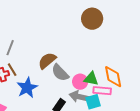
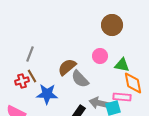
green triangle: (91, 79) -> (122, 65), moved
pink circle: (80, 82) -> (100, 56), moved
blue star: (27, 88) -> (47, 94), turned 30

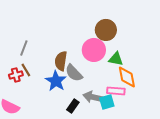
brown circle: (112, 25) -> (106, 30), moved
pink circle: (100, 56) -> (94, 50), size x1.5
brown semicircle: (67, 67) -> (61, 61), turned -42
blue star: (47, 94) -> (56, 81), moved, turned 30

